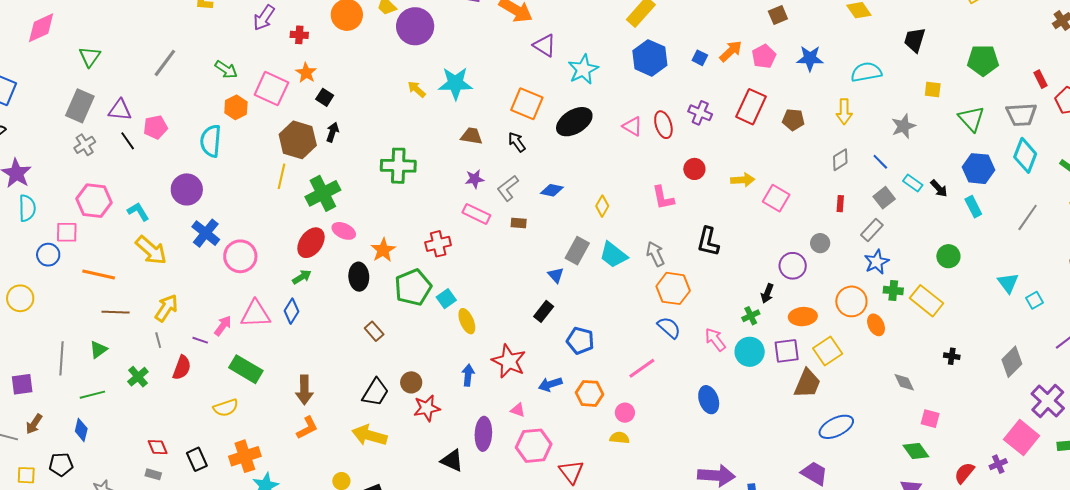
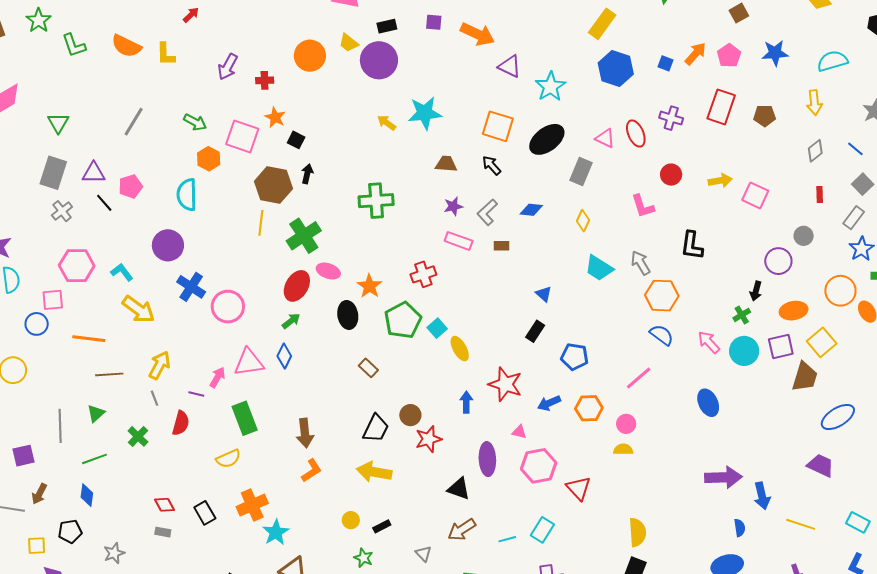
gray rectangle: (577, 251) -> (581, 171), moved
green rectangle: (246, 369) -> (245, 418), turned 44

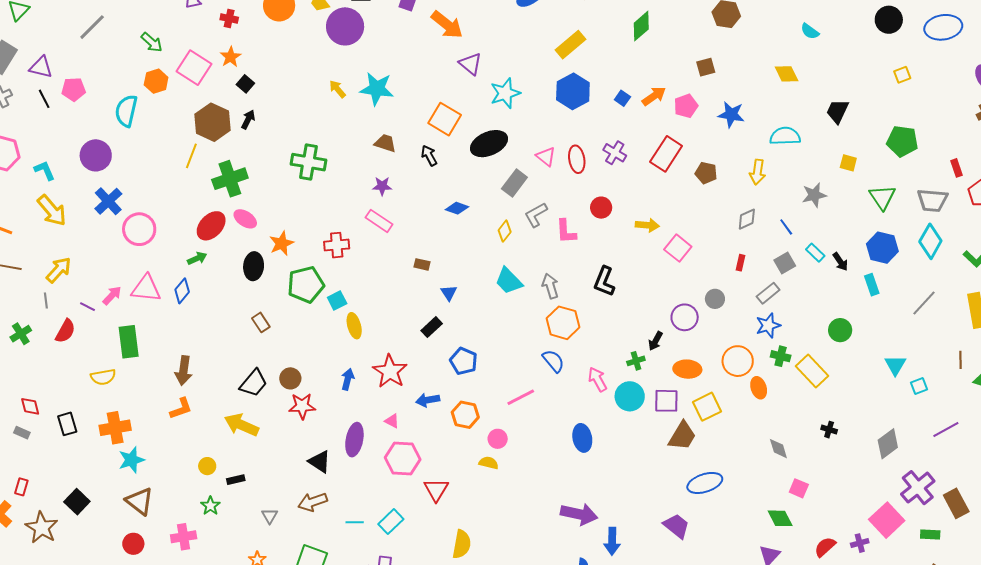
gray L-shape: (487, 212) -> (536, 215), moved
brown rectangle: (501, 246) -> (422, 264), moved
yellow semicircle: (637, 532) -> (462, 544), moved

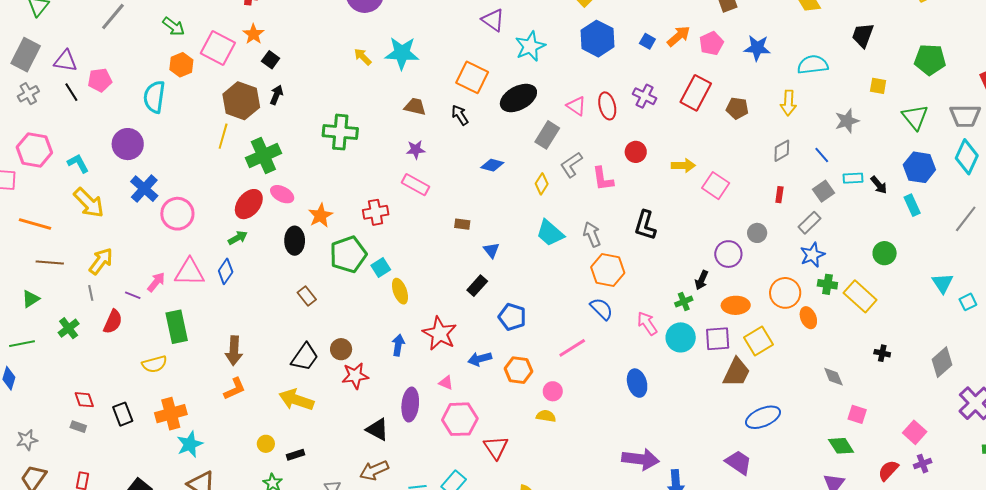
cyan rectangle: (815, 253) -> (853, 178), turned -42
pink square: (887, 520) -> (915, 432), moved, size x0.7

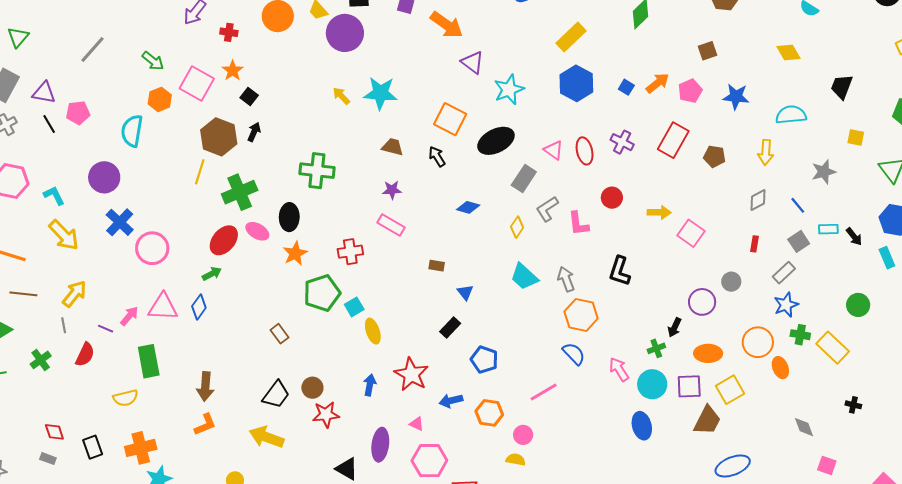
black ellipse: (295, 241) -> (289, 217), moved
blue ellipse: (637, 383) -> (642, 426), moved

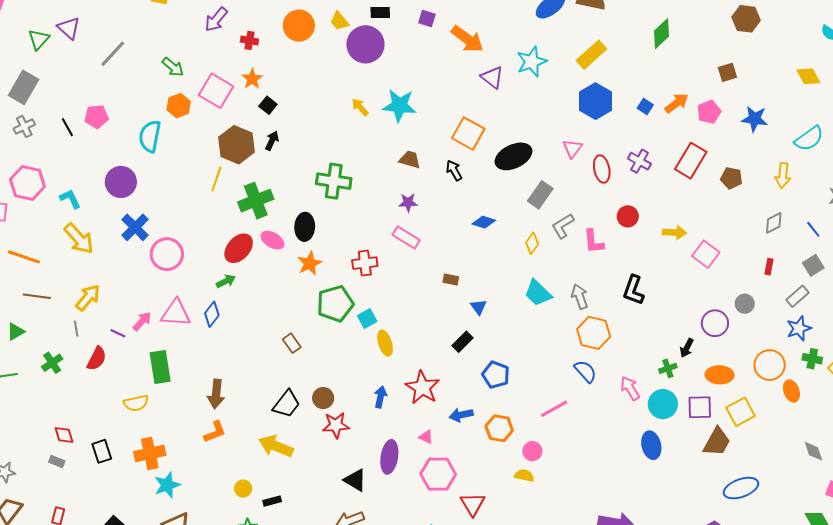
cyan star: (509, 89) -> (532, 62), moved
purple triangle: (44, 93) -> (69, 28), moved, turned 30
cyan semicircle: (791, 115) -> (809, 139), turned 148
pink triangle: (554, 150) -> (572, 148), moved, turned 30

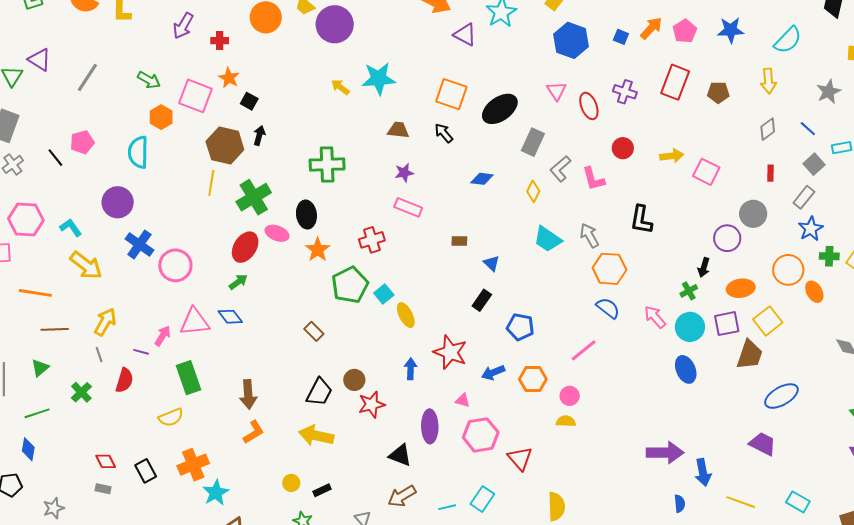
gray circle: (745, 304) -> (753, 214), size x1.4
blue diamond: (212, 314) -> (230, 317), turned -65

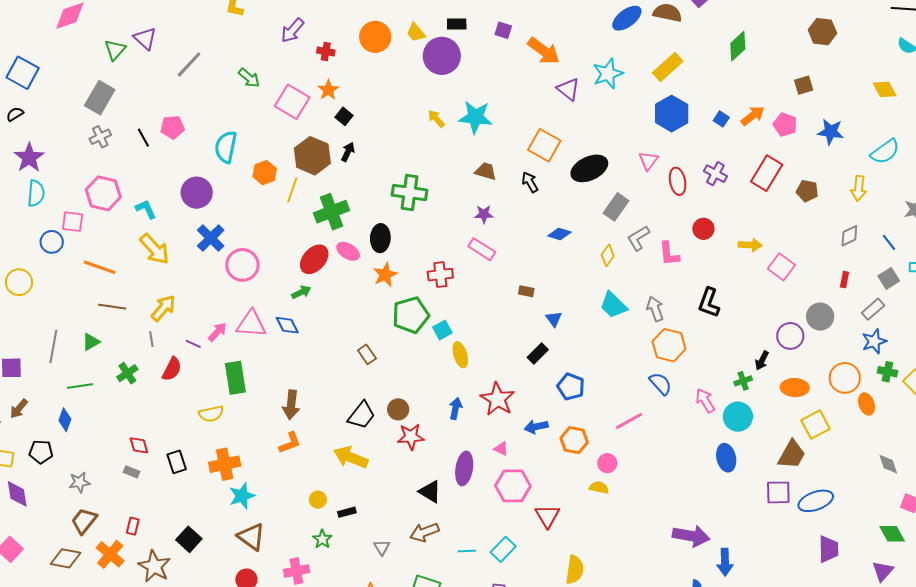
pink pentagon: (685, 31) -> (785, 125), turned -30
orange hexagon: (161, 117) -> (265, 173), moved
purple square: (727, 324) -> (778, 492), moved
purple trapezoid: (763, 444) -> (828, 549), moved, turned 52

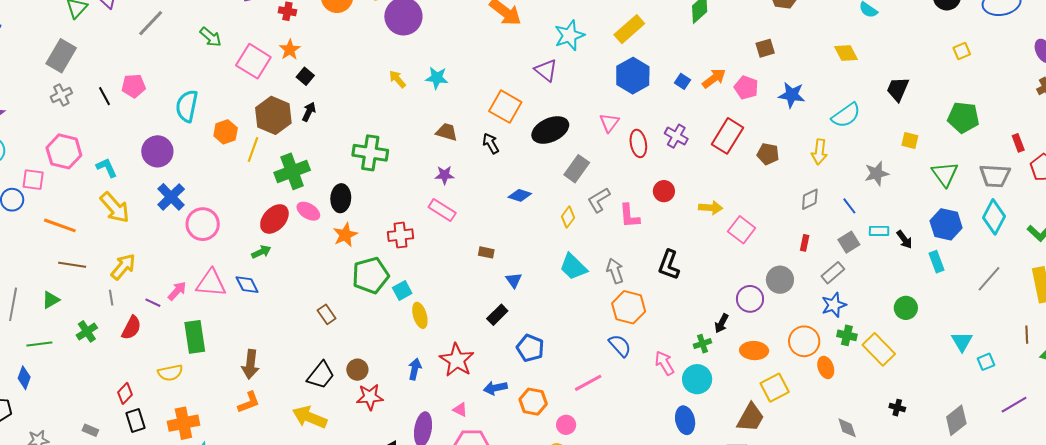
purple triangle: (568, 89) -> (546, 70), moved
cyan star: (475, 117) -> (437, 78), size x0.7
red diamond: (139, 445) -> (125, 393), moved, turned 60

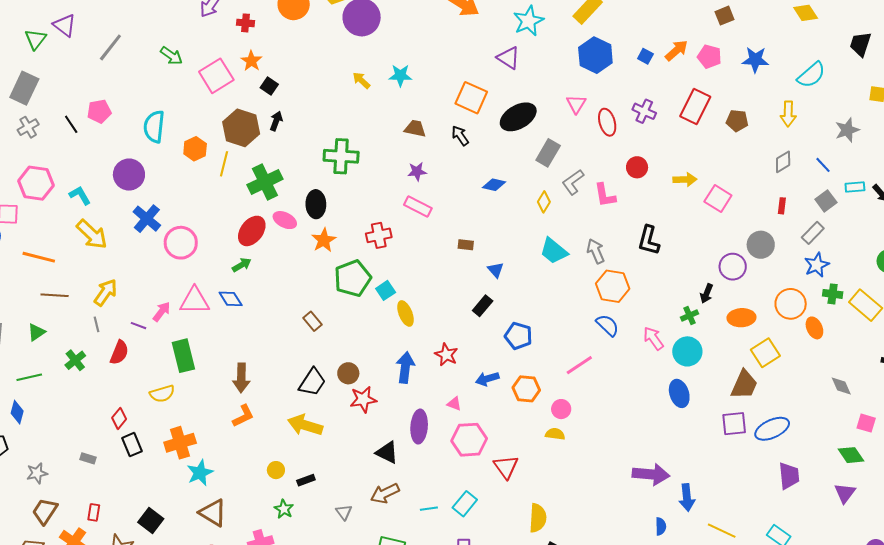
pink square: (253, 61) -> (216, 76), turned 32
red star: (457, 360) -> (446, 355), size x0.7
blue arrow: (415, 369) -> (405, 367), size x1.4

